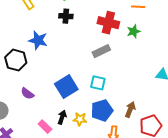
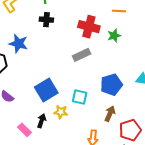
cyan square: (98, 83) -> (80, 97), moved
blue pentagon: (102, 110) -> (111, 85), moved
yellow star: (80, 119) -> (61, 112), moved

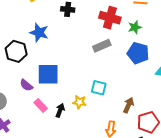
blue pentagon: (111, 85) -> (138, 53), moved, turned 30
blue square: (46, 90) -> (48, 74), moved, turned 30
pink rectangle: (24, 130) -> (41, 105), moved

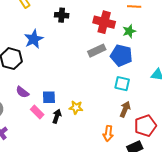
blue star: (39, 33) -> (34, 39), turned 30
blue pentagon: (138, 53) -> (121, 55), moved
blue square: (48, 74) -> (49, 97), moved, size x0.6
cyan square: (99, 88) -> (122, 84), moved

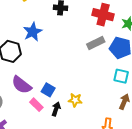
purple semicircle: (22, 92) -> (22, 85), size x1.5
blue square: (49, 97) -> (48, 90), turned 32

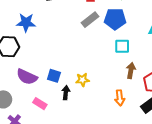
blue star: (33, 32) -> (26, 23), turned -30
pink rectangle: (36, 105) -> (40, 104), moved

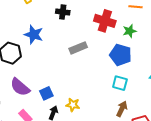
gray rectangle: (90, 20) -> (78, 48), moved
blue square: (54, 76) -> (46, 93), turned 32

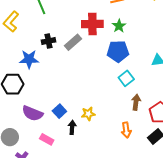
black cross: (63, 12) -> (48, 41), moved
gray rectangle: (78, 48) -> (73, 42), moved
cyan square: (120, 83) -> (126, 78), turned -35

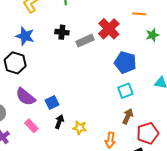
red cross: (92, 24) -> (109, 29), turned 30
green star: (119, 26) -> (152, 35), moved
blue star: (29, 59) -> (25, 36), moved
yellow star: (88, 114) -> (80, 128), moved

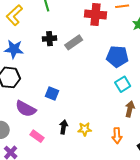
red cross: (109, 29) -> (95, 14), moved, turned -30
blue square: (52, 103) -> (52, 93), moved, turned -32

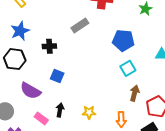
black cross: (49, 39) -> (49, 46), moved
blue star: (14, 49) -> (20, 31), turned -30
black arrow: (64, 127) -> (60, 110), moved

